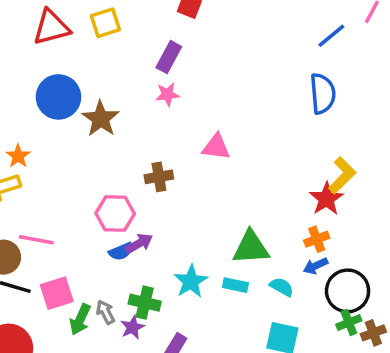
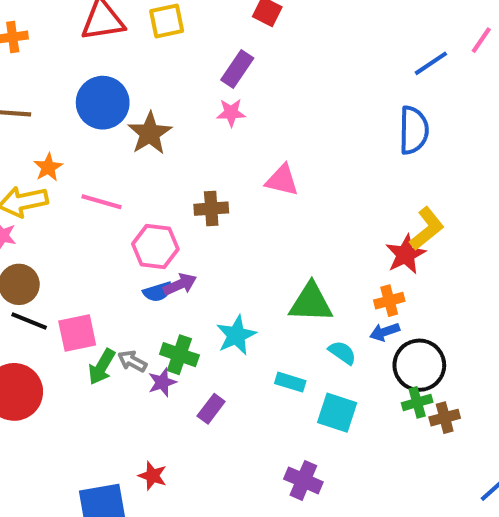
pink line: (36, 240) -> (101, 202), moved
cyan rectangle: (235, 285) -> (290, 382), moved
gray arrow: (105, 312) -> (132, 361), turned -40

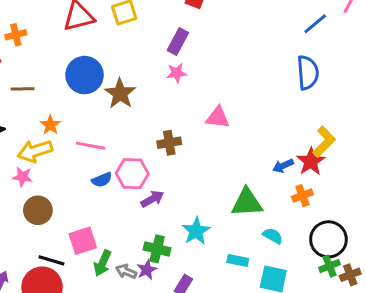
blue semicircle: (158, 292) -> (102, 180), moved
black line: (29, 321) -> (51, 260), moved
blue arrow: (385, 332) -> (283, 166), moved
gray arrow: (132, 361) -> (126, 271), moved

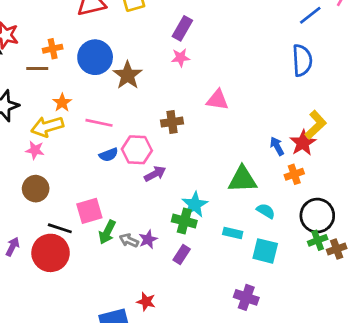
orange cross: (16, 35) -> (53, 49), moved
blue arrow: (283, 166) -> (277, 146), turned 84
brown circle: (38, 210) -> (36, 189), moved
green cross: (157, 249) -> (184, 221), moved

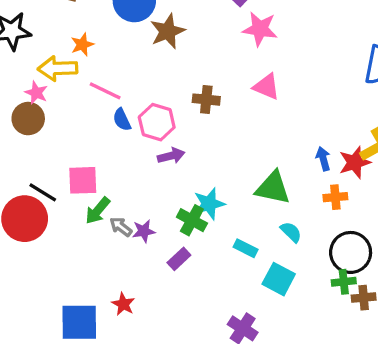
pink star: (181, 58) -> (260, 29), moved, size x1.5
pink line: (99, 123) -> (105, 91), moved
blue semicircle: (109, 155) -> (122, 120), turned 72
brown circle: (36, 189) -> (28, 119), moved

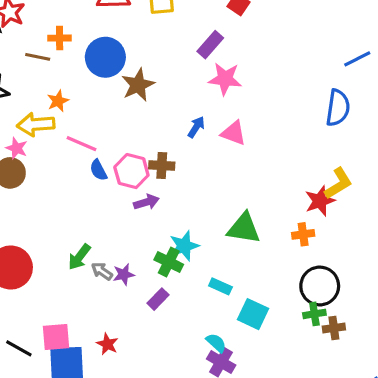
brown cross: (206, 100) -> (162, 165), moved
blue arrow: (323, 159) -> (196, 127), moved, turned 50
pink square: (83, 180) -> (56, 337), moved
black line: (43, 192) -> (19, 348), moved
cyan semicircle: (291, 232) -> (216, 343), moved

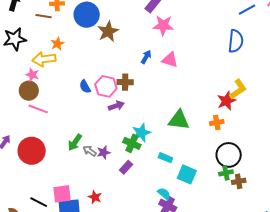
pink line: (82, 144) -> (38, 109), moved

